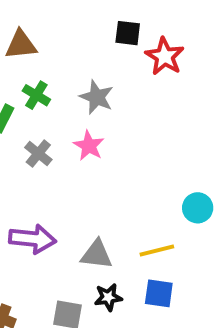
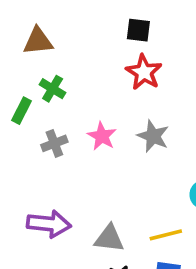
red star: (165, 56) -> (144, 72), moved
gray star: (97, 97) -> (153, 136), moved
gray cross: (38, 153) -> (54, 143), turned 30

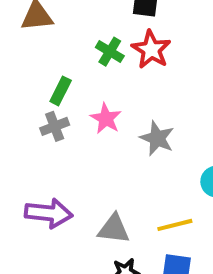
green cross: (53, 89) -> (110, 52), moved
green rectangle: (21, 111) -> (61, 91), moved
gray star: (153, 136) -> (157, 138), moved

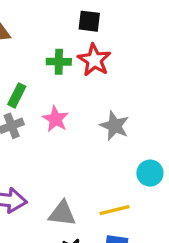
green cross: (110, 52) -> (59, 62), turned -30
gray star: (157, 138) -> (115, 126), moved

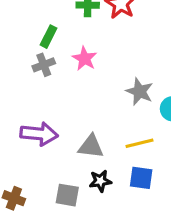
gray star: (115, 126) -> (140, 91), moved

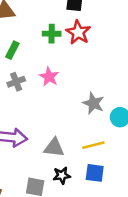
green rectangle: (48, 37) -> (12, 50), moved

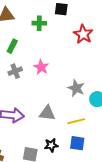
red star: (78, 32) -> (83, 34), moved
green cross: (52, 34) -> (39, 23), moved
gray triangle: (54, 148) -> (47, 113), moved

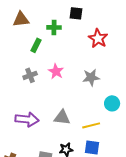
green rectangle: (12, 46) -> (36, 45), moved
gray star: (76, 88) -> (91, 77), moved, turned -30

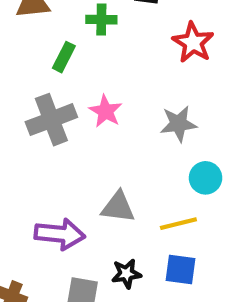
gray cross: (30, 75) -> (51, 120), size x1.6
cyan circle: (112, 103) -> (206, 178), moved
purple arrow: (27, 119) -> (60, 234), moved

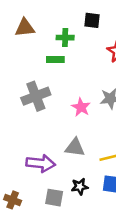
green rectangle: (64, 57) -> (55, 60), moved, turned 63
pink star: (106, 111) -> (81, 107), moved

